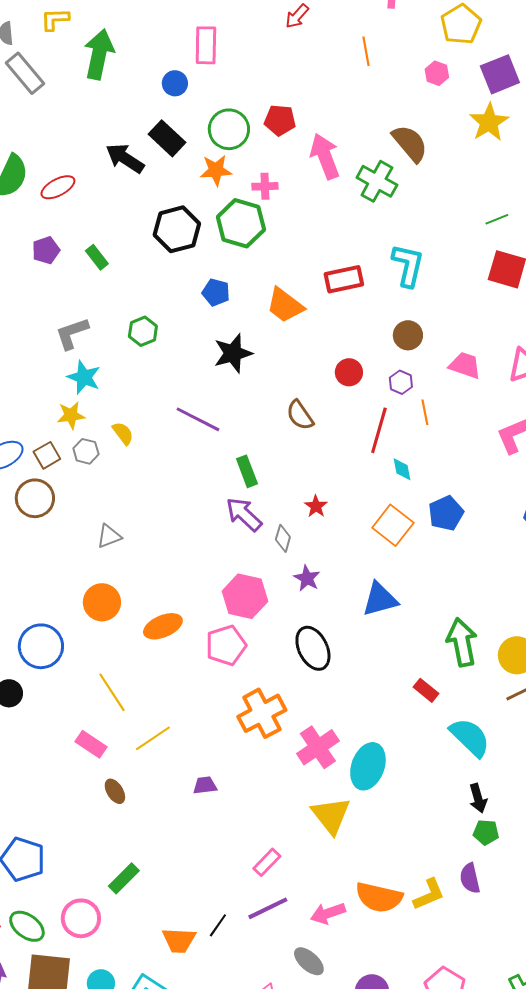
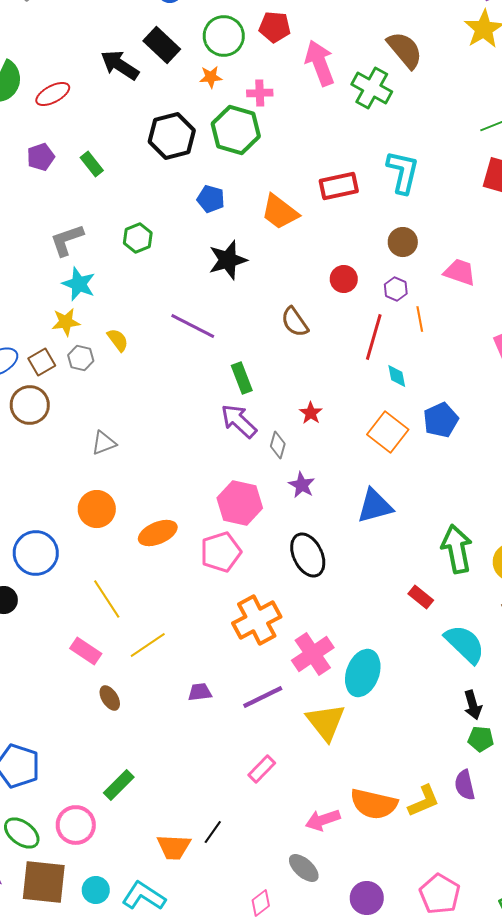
orange star: (216, 170) -> (211, 77), size x0.7
purple line: (268, 908) -> (263, 697), moved

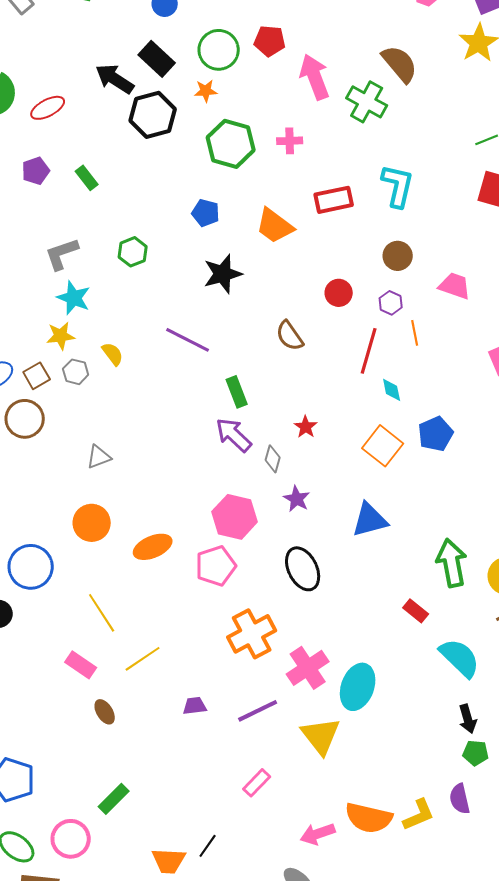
pink cross: (260, 93) -> (290, 141), moved
black hexagon: (172, 136) -> (153, 115), moved

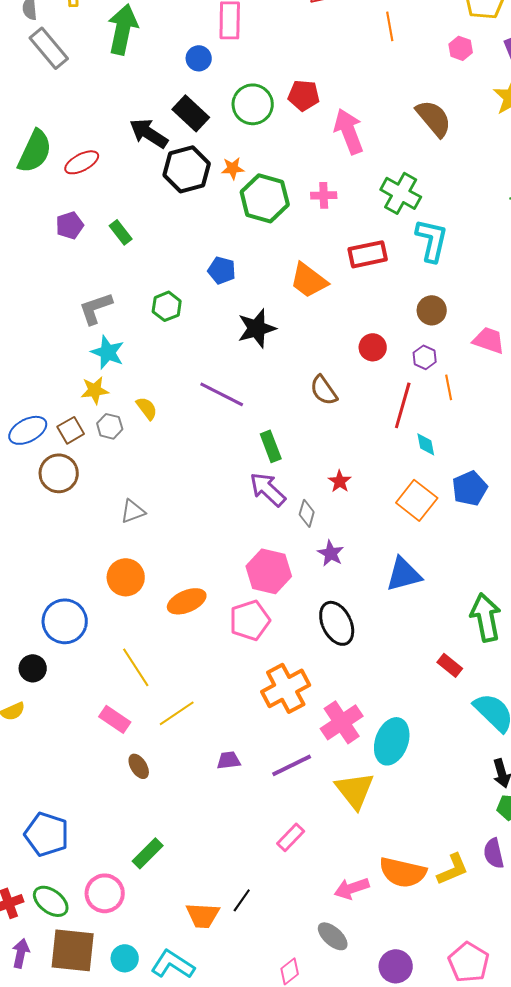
orange star: (206, 91) -> (233, 168), moved
green cross: (367, 102) -> (401, 193), moved
blue pentagon: (206, 213) -> (222, 270), moved

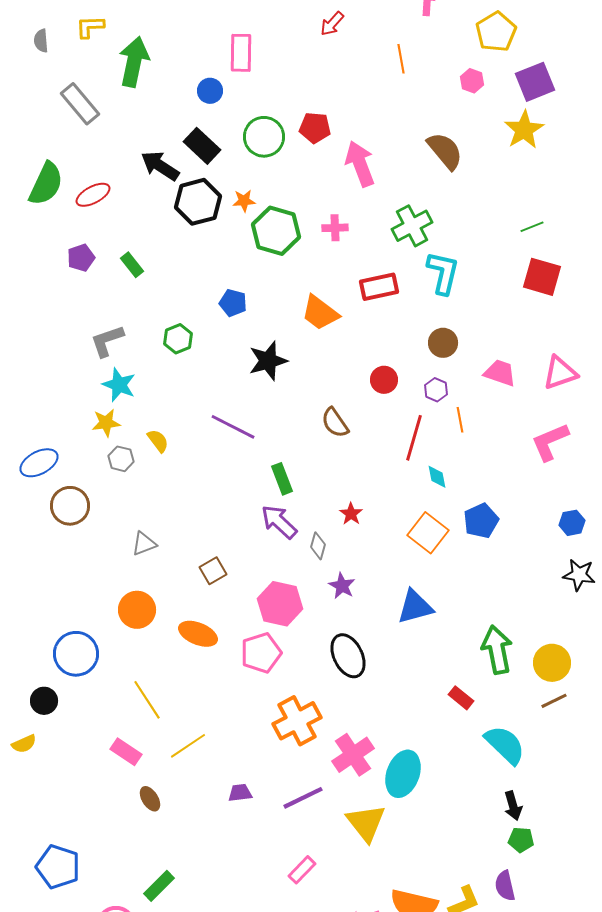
gray rectangle: (49, 48) -> (80, 104), moved
green cross: (401, 193) -> (412, 226), turned 33
brown square: (71, 430) -> (213, 571), moved
orange ellipse: (187, 601) -> (198, 634), turned 45

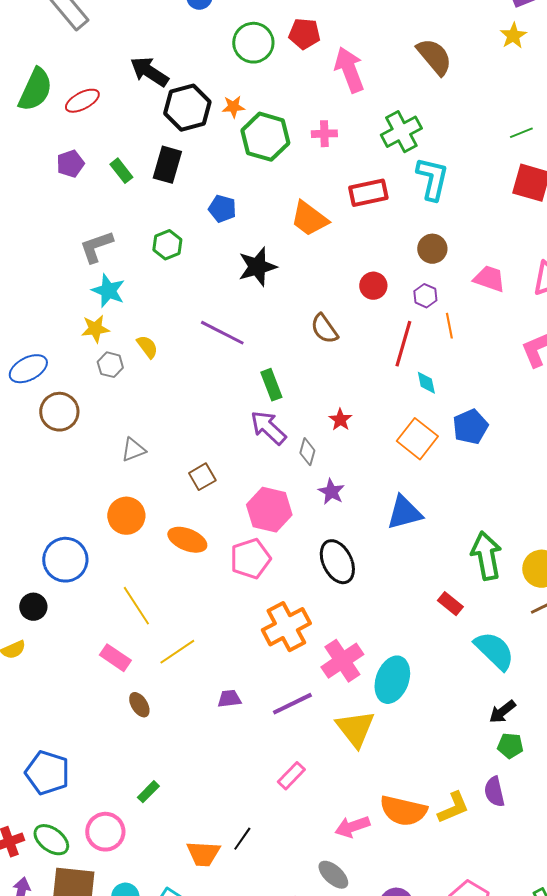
yellow star: (524, 130) -> (513, 36), size x0.7
black rectangle: (202, 146) -> (167, 165), moved, turned 63
black arrow: (513, 806) -> (502, 712), turned 68
green rectangle: (159, 886) -> (148, 792), size x0.7

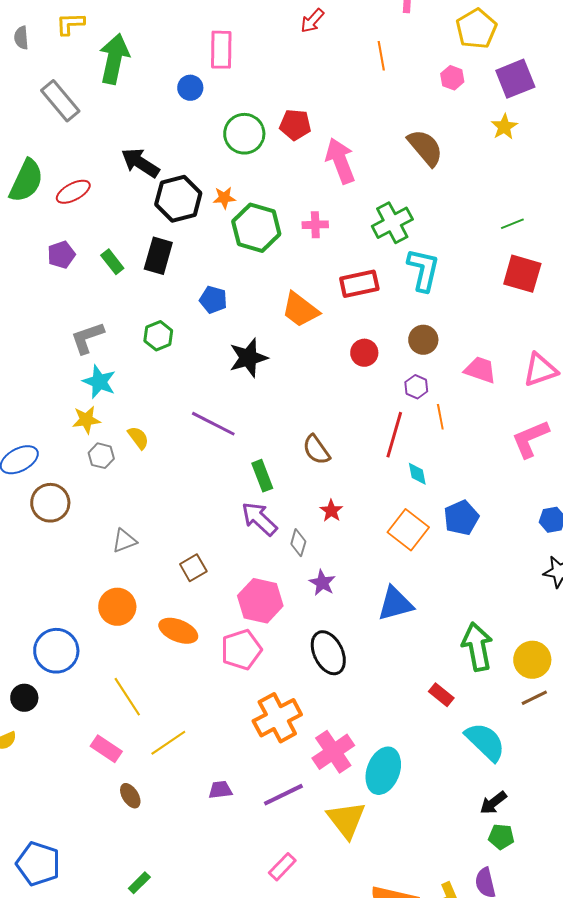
red circle: (373, 286) -> (364, 353), moved
brown semicircle: (324, 329) -> (316, 450), moved

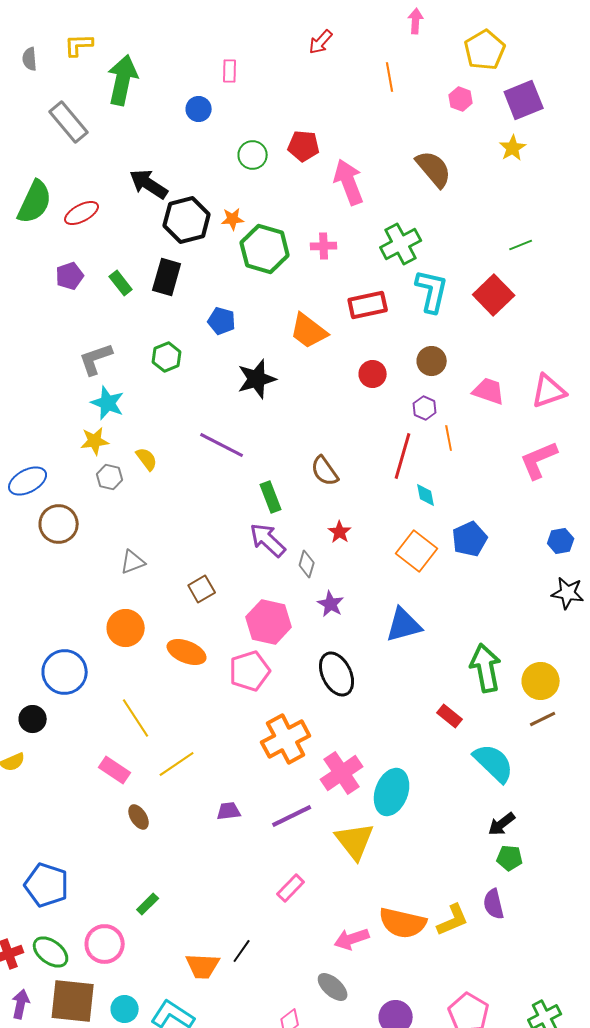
pink rectangle: (221, 50) -> (230, 71), size x0.6
green circle: (244, 134) -> (253, 155), size x0.7
red square: (522, 274) -> (494, 295), moved, turned 30

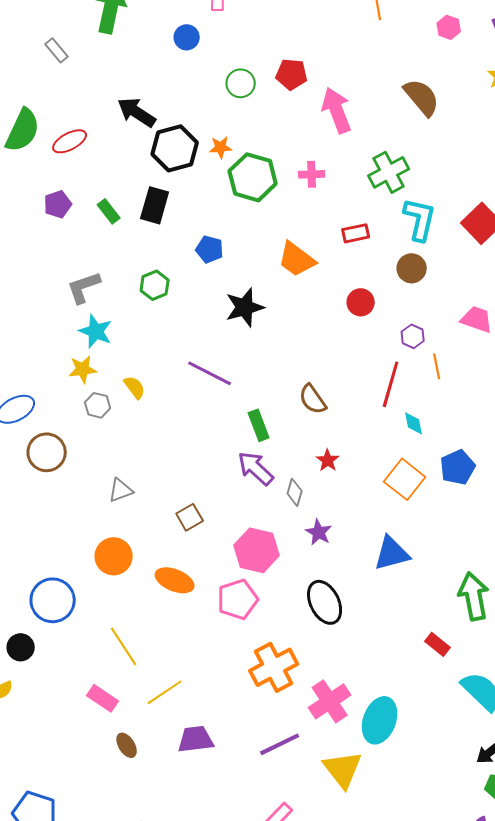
gray rectangle: (69, 122) -> (57, 50), size x0.6
red rectangle: (368, 305) -> (356, 233), size x0.7
brown circle: (432, 361) -> (412, 268), moved
purple trapezoid: (229, 811) -> (196, 739), moved, size x1.5

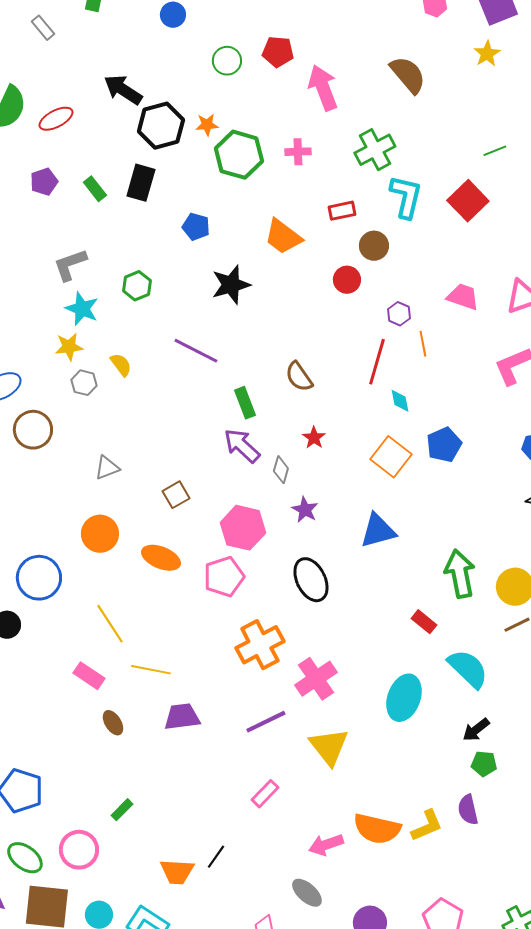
brown circle: (412, 268) -> (374, 246), moved
green hexagon: (155, 285) -> (137, 286), moved
yellow line: (165, 692) -> (151, 670), turned 45
cyan ellipse: (380, 720) -> (404, 698), moved

